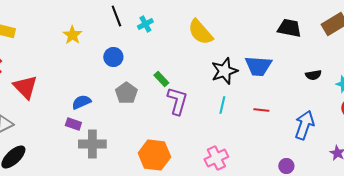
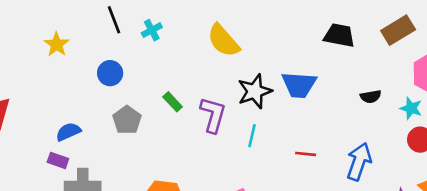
purple L-shape: (177, 101) -> (213, 115), moved
red line: (261, 110) -> (306, 154), moved

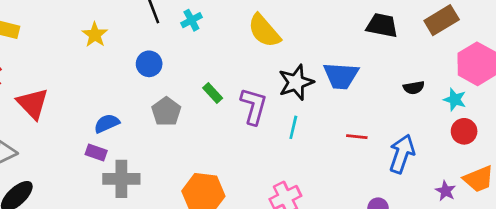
red line: (306, 154) -> (357, 137), moved

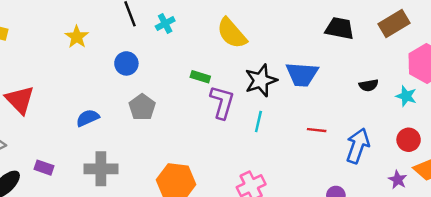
green rectangle: (213, 93) -> (200, 77), moved, turned -30
red circle: (464, 131) -> (409, 140), moved
purple rectangle: (96, 152) -> (44, 168), moved

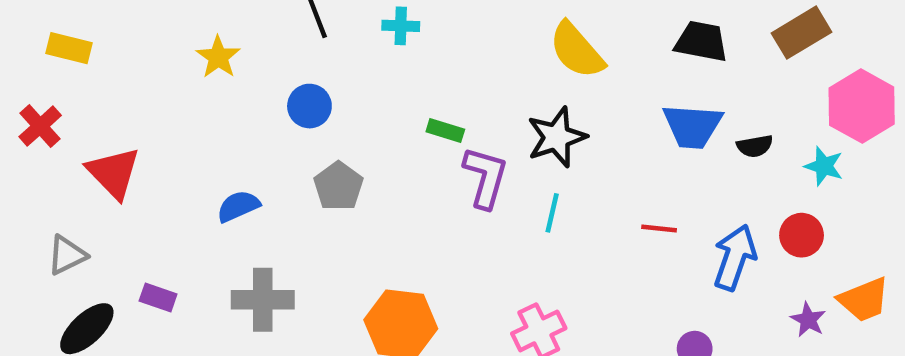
cyan cross: (165, 23) -> (401, 26), moved, turned 30
yellow semicircle: (232, 33) -> (577, 50), moved
blue trapezoid: (302, 74) -> (692, 126), moved
red circle: (409, 140) -> (802, 235), moved

